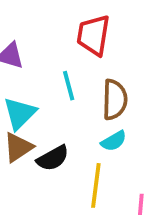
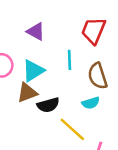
brown semicircle: (115, 100) -> (98, 76), turned 148
yellow line: (96, 185) -> (72, 129), turned -68

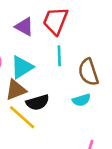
red trapezoid: (93, 31) -> (55, 21), moved
yellow line: (72, 129) -> (22, 117), moved

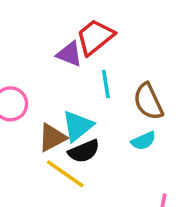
red trapezoid: (55, 21) -> (95, 37), turned 36
purple triangle: (24, 27) -> (69, 54), moved
cyan triangle: (22, 67) -> (78, 126), moved

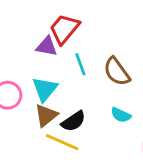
cyan triangle: (78, 126) -> (45, 89), moved
cyan semicircle: (143, 141) -> (121, 115), moved, turned 60

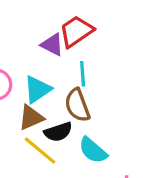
brown semicircle: (117, 72) -> (77, 105), moved
cyan semicircle: (121, 115) -> (93, 150), moved, size x1.4

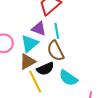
purple triangle: (52, 45) -> (39, 29), moved
yellow line: (40, 151) -> (35, 82), turned 30

